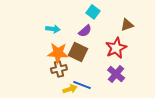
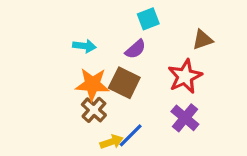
cyan square: (93, 12) -> (148, 19), turned 32
brown cross: (59, 69) -> (94, 110), turned -35
blue line: (82, 85) -> (131, 135), turned -66

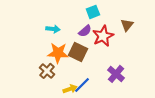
brown triangle: (203, 40) -> (127, 25), turned -32
red star: (185, 76) -> (103, 36), moved
brown cross: (94, 110) -> (47, 71), moved

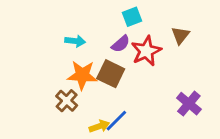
purple cross: (116, 74) -> (189, 104), moved

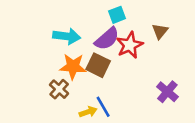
cyan arrow: (75, 41) -> (67, 36), size x1.5
purple semicircle: (121, 44) -> (107, 39), size x1.5
blue line: (116, 121) -> (103, 107), turned -75

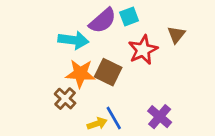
purple semicircle: (107, 39) -> (103, 21), moved
purple cross: (167, 92) -> (160, 117), moved

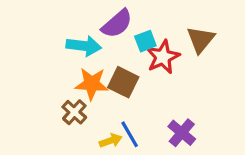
cyan square: (129, 16) -> (145, 41), moved
brown triangle: (176, 35) -> (201, 40), size x1.4

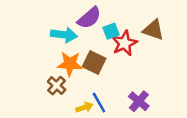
brown triangle: (201, 40) -> (153, 30), turned -50

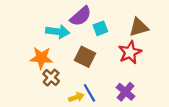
brown triangle: (153, 30) -> (139, 27), turned -35
red star: (124, 43) -> (130, 52), moved
orange star: (70, 64) -> (41, 58), moved

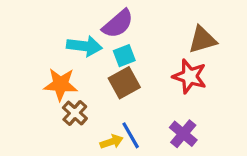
cyan square: (100, 28) -> (124, 56), moved
red star: (130, 52) -> (190, 76), turned -30
brown square: (85, 57) -> (124, 83), turned 35

